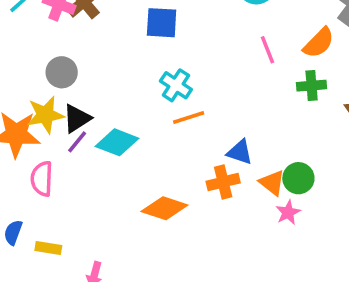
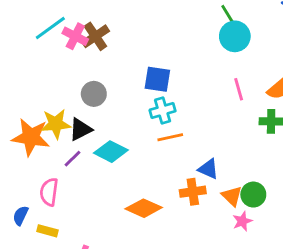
blue square: (162, 23) -> (157, 79), moved
gray circle: (62, 72) -> (94, 94), moved
cyan cross: (176, 85) -> (163, 111), turned 35
purple line: (77, 142) -> (73, 159), moved
pink semicircle: (42, 179) -> (49, 192), moved

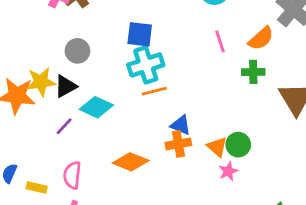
cyan cross: (163, 111) -> (146, 65), size x1.4
purple line: (73, 159) -> (64, 126), moved
blue triangle: (208, 169) -> (181, 125), moved
pink semicircle: (49, 192) -> (72, 175), moved

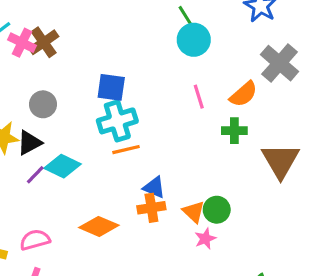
purple line: (64, 126) -> (35, 175), moved
pink semicircle: (72, 175) -> (35, 240), turned 68

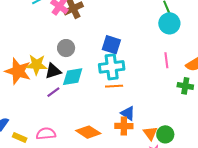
cyan diamond: (62, 166) -> (73, 77), moved, turned -45

